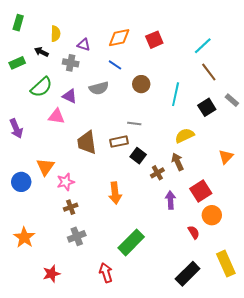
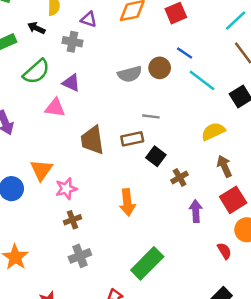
blue line: (115, 65) -> (185, 53), moved
gray semicircle: (99, 88) -> (130, 74), moved
cyan line: (176, 94) -> (202, 80), turned -65
brown arrow: (178, 162) -> (224, 166), moved

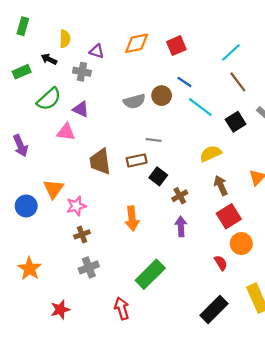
purple arrow: (196, 211) -> (181, 226), moved

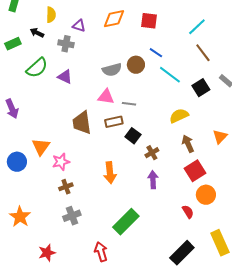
red square: (176, 46) -> (149, 21), turned 30
pink triangle: (66, 132) -> (106, 97), moved

